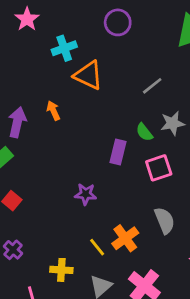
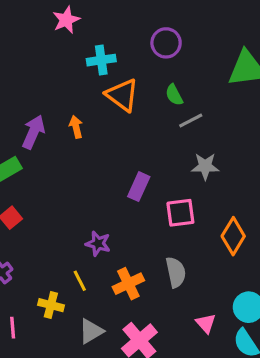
green semicircle: (144, 132) -> (174, 95), moved
purple star: (86, 194) -> (98, 244), moved
yellow line: (97, 247) -> (80, 281), moved

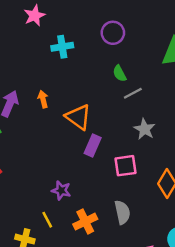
orange triangle: (122, 95) -> (78, 117), moved
gray star: (205, 166) -> (145, 129), turned 30

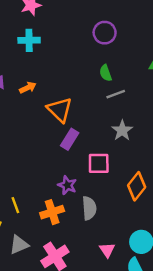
cyan cross: (62, 47) -> (29, 40), moved
orange arrow: (43, 99) -> (28, 88), turned 70
purple star: (61, 190) -> (67, 185), moved

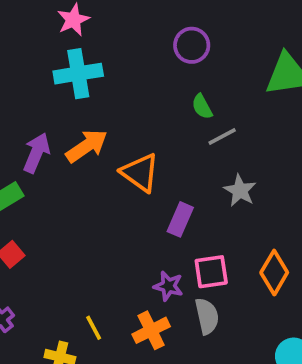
cyan cross: (29, 40) -> (78, 74), size x1.4
orange arrow: (28, 88) -> (87, 146), size x1.6
purple rectangle: (70, 139) -> (180, 219), moved
pink square: (99, 163) -> (211, 272), moved

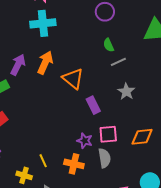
orange arrow: (87, 146) -> (45, 63), turned -35
purple rectangle: (180, 219) -> (93, 105), turned -54
orange diamond: (274, 273) -> (142, 137), turned 50
orange cross: (151, 330) -> (74, 164), turned 36

